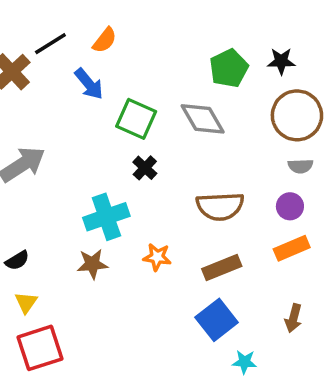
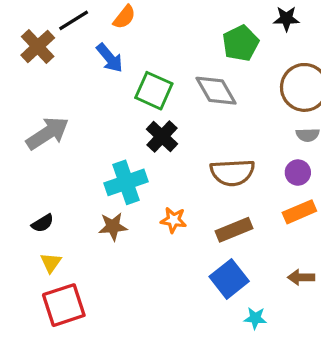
black star: (281, 61) -> (286, 19), moved
black cross: (145, 168) -> (162, 137), size x1.4
brown arrow: (293, 318) -> (301, 277), turned 75

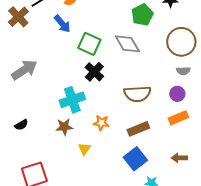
yellow triangle: (51, 263) -> (84, 149), moved

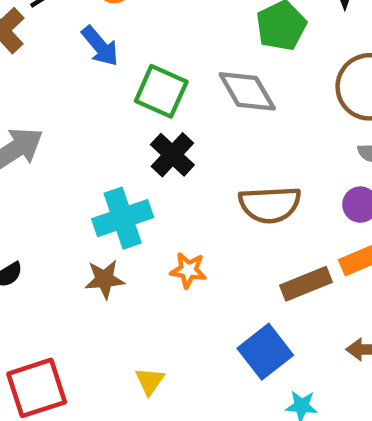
brown rectangle: (138, 129) -> (306, 284), moved
yellow triangle: (84, 149) -> (150, 381), moved

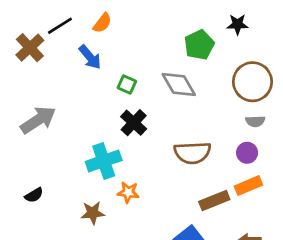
green square: (161, 91) -> (127, 84), size x0.6
orange star: (188, 270) -> (128, 192), moved
brown star: (105, 279) -> (93, 213), moved

